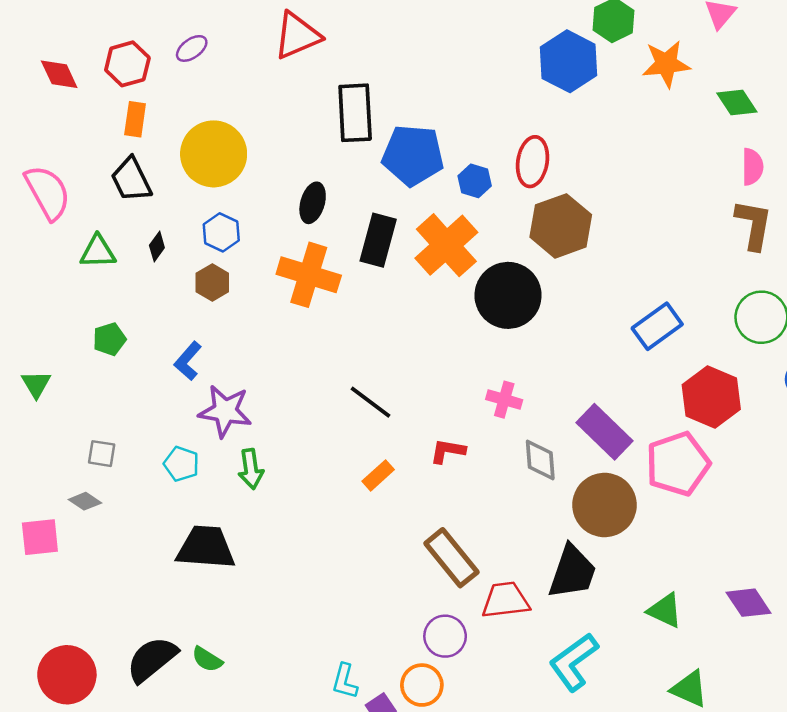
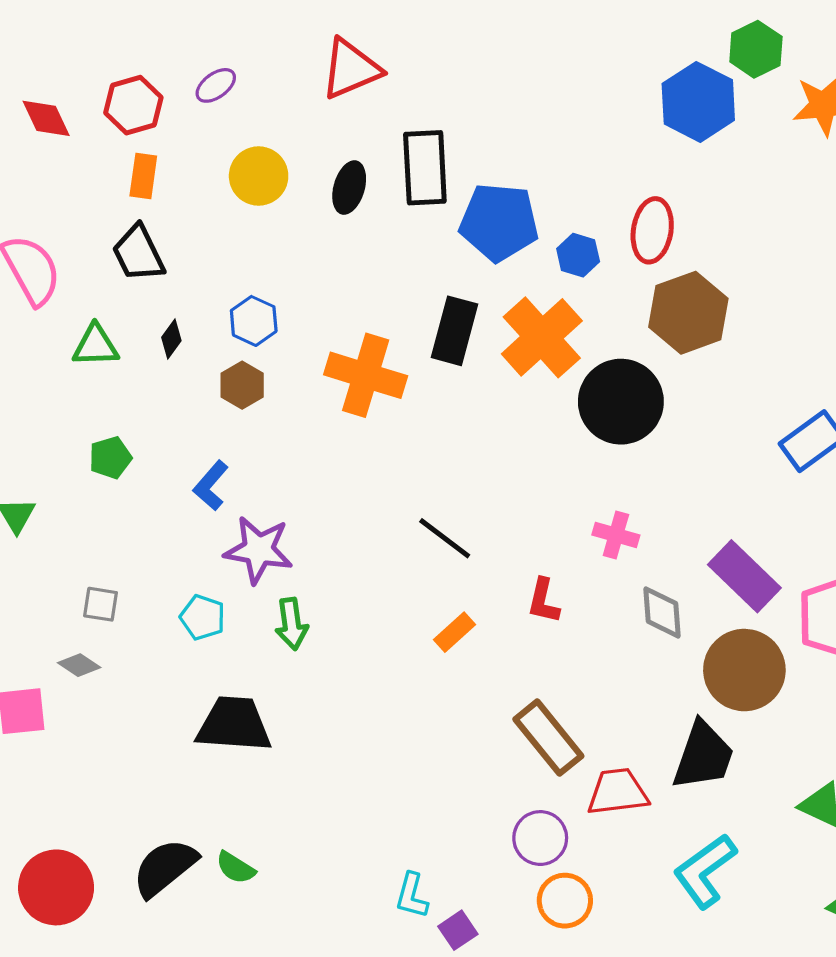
yellow circle: (214, 154) -> (259, 176), moved, size x0.7
black ellipse: (313, 203) -> (349, 188), moved
red L-shape: (448, 451) -> (543, 601), turned -87
orange circle: (422, 685) -> (565, 901), moved

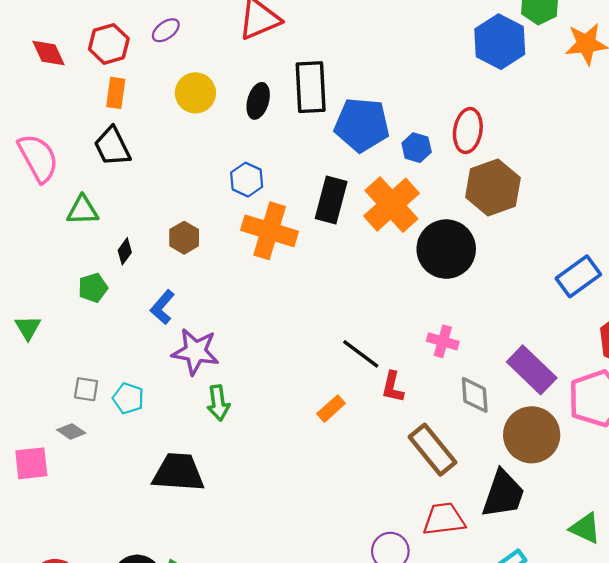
blue hexagon: (254, 321) -> (247, 180), moved
black diamond: (171, 339) -> (125, 251), moved
black line: (445, 538) -> (361, 354), moved
cyan pentagon: (203, 617) -> (128, 398), moved
brown rectangle: (548, 738) -> (433, 450), moved

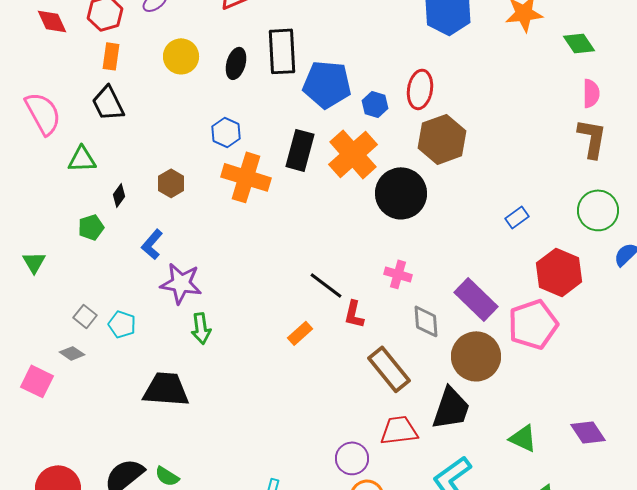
blue rectangle: (578, 276) -> (517, 217), size x0.6
gray square: (86, 389) -> (85, 316), turned 30
pink square: (31, 463) -> (37, 381), turned 32

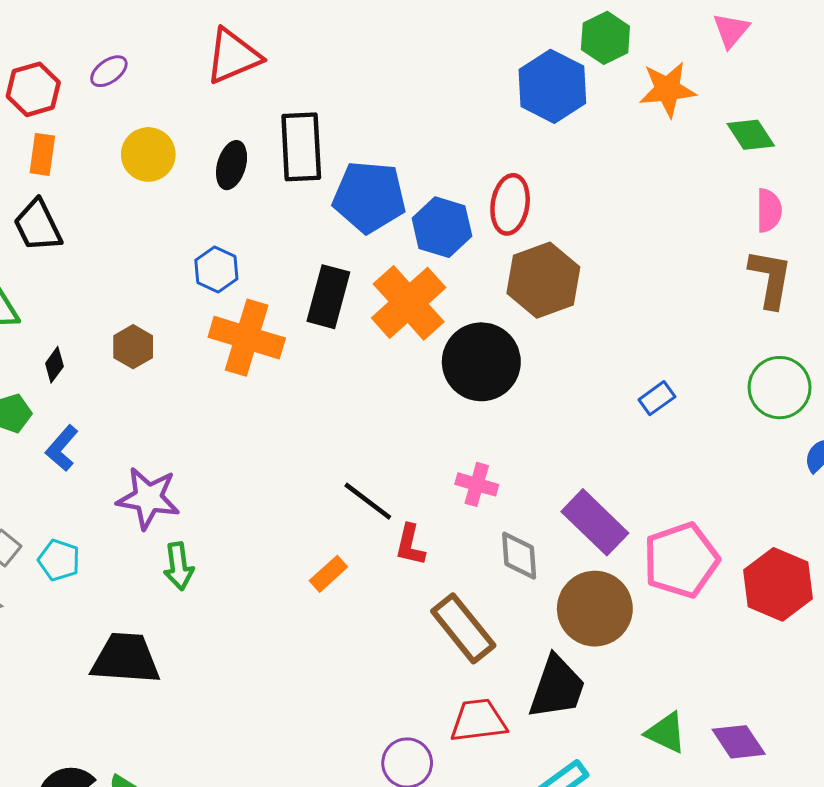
blue hexagon: (375, 104) -> (442, 227), size x1.5
blue L-shape: (152, 244) -> (62, 448), moved
red hexagon: (559, 272) -> (778, 584), moved
purple diamond: (588, 432) -> (739, 742), moved

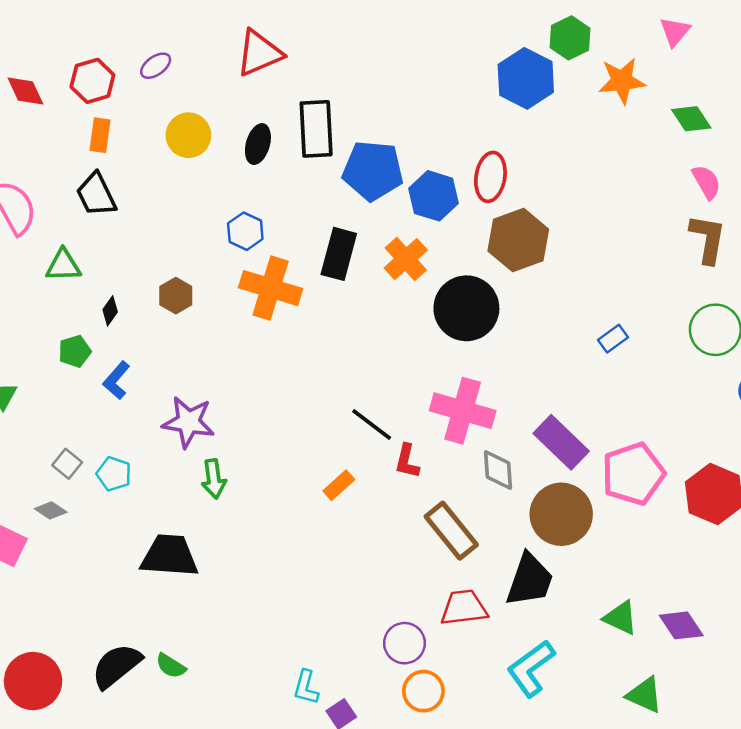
pink semicircle: (769, 210) -> (706, 182), turned -30
orange cross: (409, 303) -> (406, 259), size x0.7
pink cross: (477, 484) -> (463, 411), size x1.8

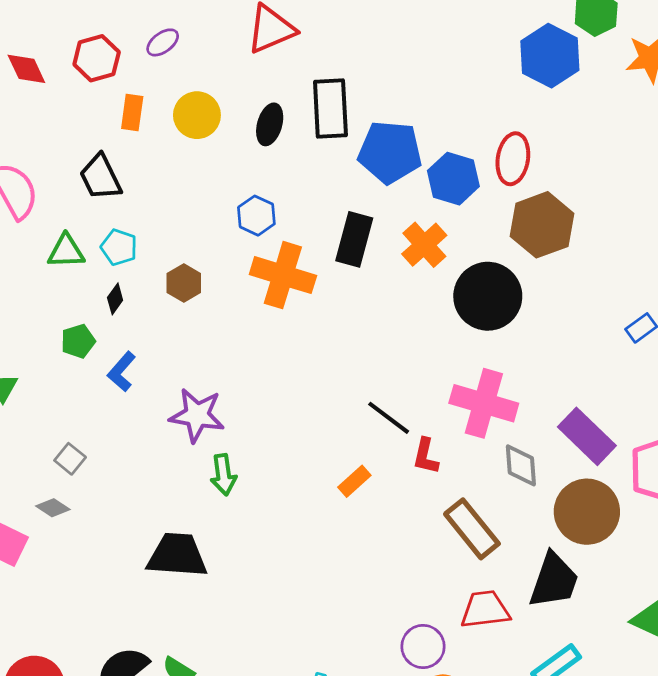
orange rectangle: (100, 135) -> (132, 112), moved
cyan pentagon: (114, 474) -> (119, 247), moved

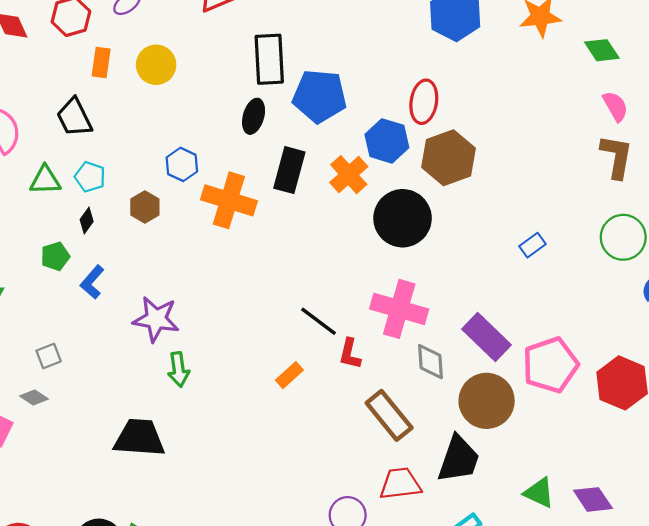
black ellipse: (270, 124) -> (254, 116), moved
blue hexagon: (453, 179) -> (387, 141), moved
blue hexagon: (256, 216) -> (182, 164), moved
gray square: (70, 459) -> (49, 356), turned 30

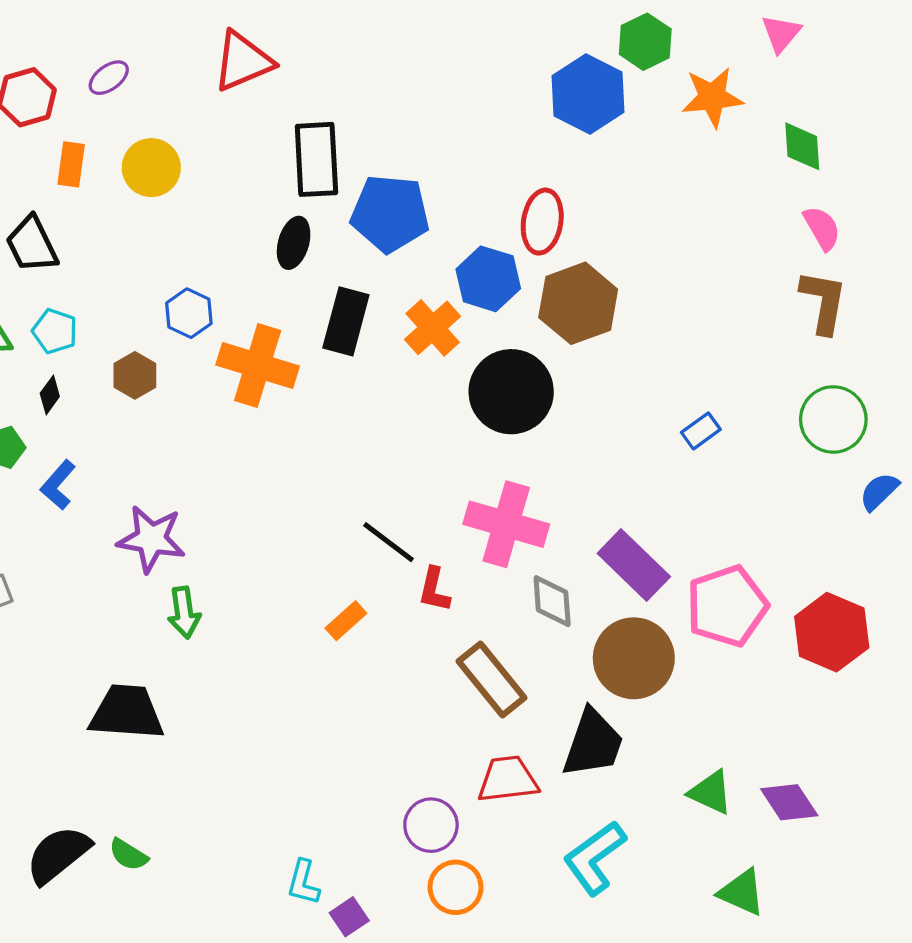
green diamond: (602, 50) -> (802, 146), turned 30

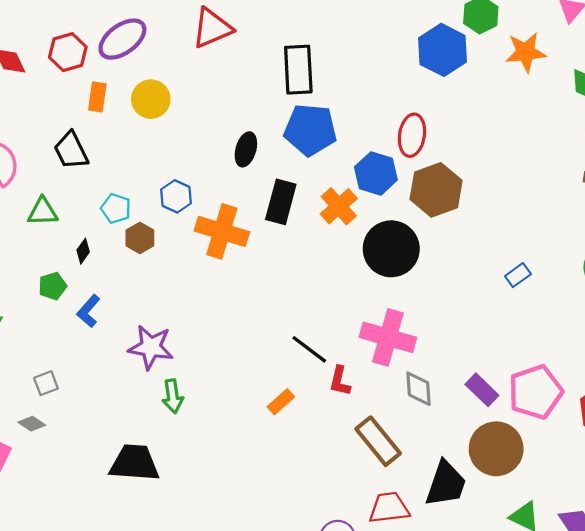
purple ellipse: (109, 78) -> (122, 39), size x1.8
black rectangle: (316, 159) -> (298, 70), moved
cyan pentagon: (55, 331) -> (116, 208), moved
purple rectangle: (634, 565) -> (482, 390), moved, size x0.7
brown circle: (634, 658) -> (496, 449), moved

